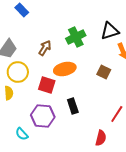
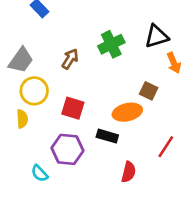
orange ellipse: (65, 69) -> (127, 112), moved
black rectangle: (73, 106) -> (107, 136), turned -56
red semicircle: (101, 138) -> (129, 172), moved

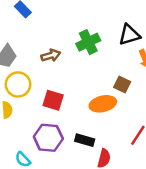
brown arrow: (70, 59) -> (51, 55), turned 42
black rectangle: (107, 136) -> (85, 140), moved

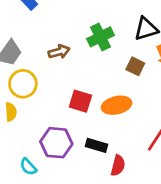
brown square: (122, 84) -> (135, 66), moved
red square: (53, 100) -> (80, 101), moved

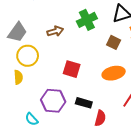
orange ellipse: (117, 105) -> (114, 73), moved

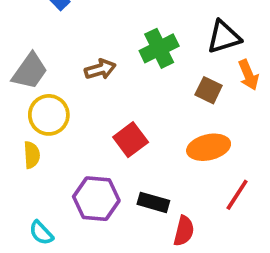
red square: (72, 69) -> (131, 140), turned 36
cyan semicircle: (32, 119) -> (41, 233), moved

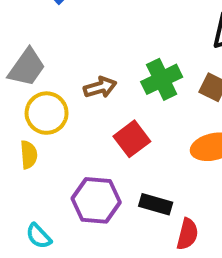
green cross: (159, 48) -> (162, 79), moved
brown arrow: (100, 69) -> (100, 87), moved

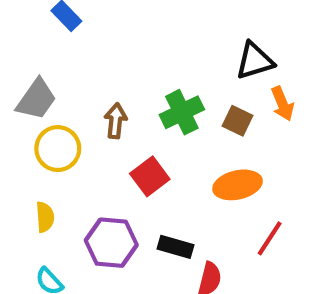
brown arrow: (100, 87) -> (116, 121), turned -68
yellow semicircle: (29, 155) -> (45, 217), moved

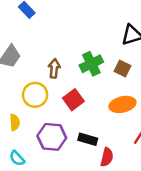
yellow circle: (58, 149) -> (35, 95), moved

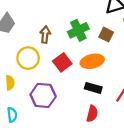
orange ellipse: (122, 104) -> (92, 61), moved
black rectangle: (88, 139) -> (93, 88), moved
cyan semicircle: (17, 158) -> (12, 115), turned -144

